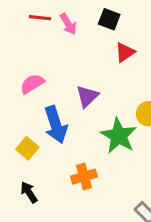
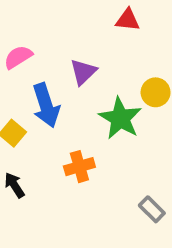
red triangle: (125, 52) -> (128, 20), turned 40

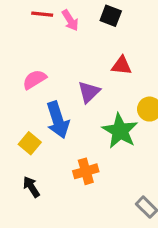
red triangle: (128, 20) -> (122, 65), moved

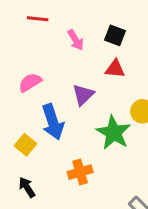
black square: (111, 16) -> (115, 35), moved
pink arrow: (70, 20) -> (76, 40), moved

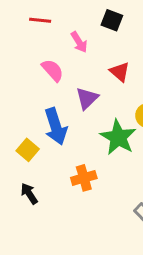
black square: (115, 35) -> (112, 20), moved
red triangle: (115, 69) -> (120, 72), turned 35
pink semicircle: (30, 82) -> (53, 70), moved, turned 80

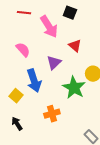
pink arrow: (79, 42) -> (49, 27), size x1.6
pink semicircle: (53, 70) -> (23, 50), moved

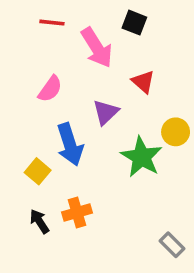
pink semicircle: (23, 50) -> (50, 89), turned 77
orange cross: (52, 114) -> (77, 212), moved

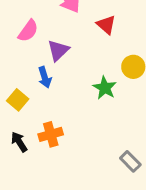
purple triangle: (106, 112) -> (58, 50), moved
blue arrow: (70, 144) -> (45, 77), size x0.6
green star: (142, 157) -> (105, 88), size x0.7

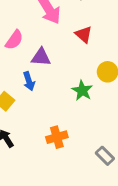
purple triangle: (58, 50) -> (41, 57), turned 48
orange cross: (51, 134) -> (57, 137), moved

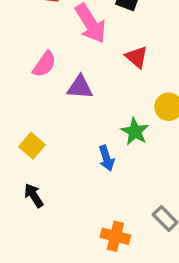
blue arrow: (29, 81) -> (106, 158), moved
orange cross: (57, 137) -> (115, 236), moved, turned 30

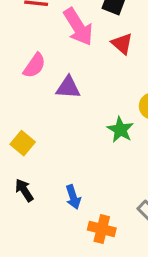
red triangle: (137, 57) -> (122, 44), moved
blue arrow: (106, 158) -> (73, 197), moved

